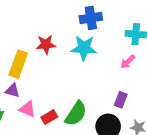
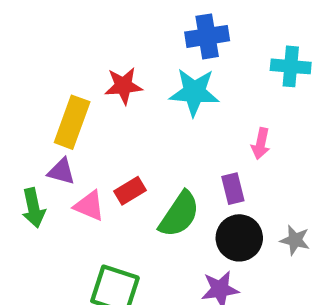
pink arrow: (128, 62) -> (261, 144), moved, turned -35
purple rectangle: (121, 100) -> (233, 189), moved, turned -35
red rectangle: (49, 117) -> (130, 191), moved

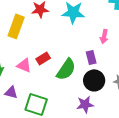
purple triangle: (61, 171) -> (11, 92), moved

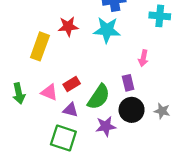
purple triangle: (11, 92) -> (70, 110), moved
purple star: (85, 104) -> (106, 126), moved

